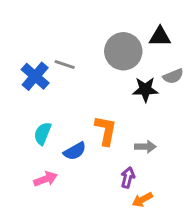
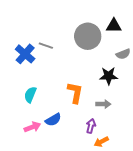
black star: (145, 89) -> (109, 76), moved
blue semicircle: (75, 151) -> (53, 120), moved

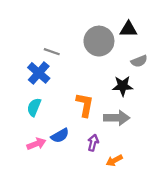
blue cross: (25, 54) -> (39, 73), moved
gray arrow: (103, 104) -> (117, 118), size x1.5
purple arrow: (91, 126) -> (93, 143), moved

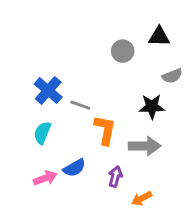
gray circle: (99, 41) -> (123, 51), size x0.6
gray line: (52, 52) -> (80, 105), moved

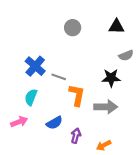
gray circle: (123, 51) -> (73, 28), moved
purple arrow: (115, 177) -> (76, 136), moved
pink arrow: (45, 178) -> (19, 122), moved

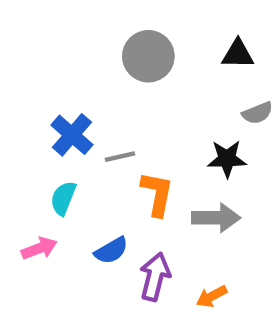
gray circle: (73, 28) -> (148, 56), size x1.5
gray line: (59, 77) -> (120, 157), turned -32
purple arrow: (76, 136) -> (155, 277), size x1.5

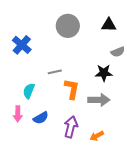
blue cross: (72, 135) -> (22, 45), moved
pink arrow: (39, 248) -> (18, 114), turned 112
blue semicircle: (111, 250) -> (41, 118), moved

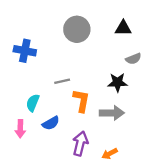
blue cross: (22, 45) -> (25, 51), turned -30
blue semicircle: (41, 118) -> (51, 123), moved

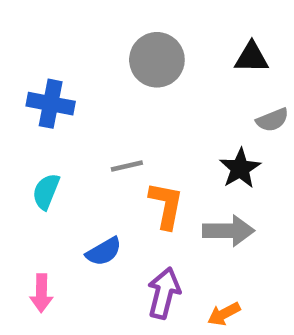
black star: (118, 82) -> (240, 168), turned -30
cyan semicircle: (33, 103) -> (46, 191), moved
pink arrow: (20, 129) -> (41, 293), moved

